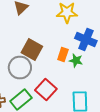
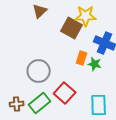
brown square: (32, 50) -> (72, 28), moved

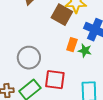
red square: (65, 93) -> (55, 80), turned -35

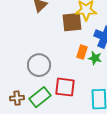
brown square: (62, 15) -> (72, 22), turned -35

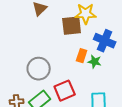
red square: (65, 87) -> (65, 91), turned -30

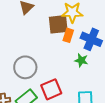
orange rectangle: (82, 56) -> (68, 35), moved

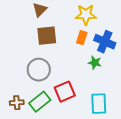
brown square: (58, 24) -> (47, 36), moved

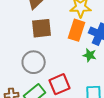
orange rectangle: (82, 38) -> (77, 30), size x1.5

